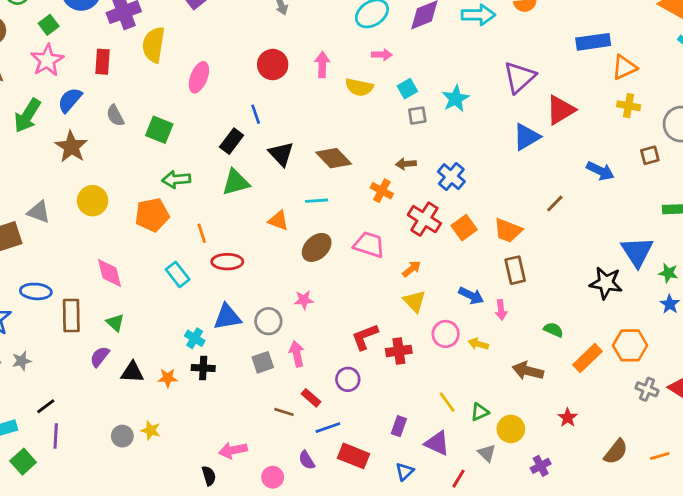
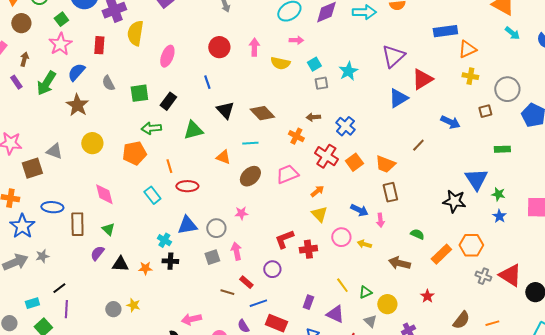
green square: (159, 130) -> (139, 93), turned -30
black rectangle: (232, 141) -> (168, 101), moved
pink trapezoid: (369, 245) -> (287, 174), turned -40

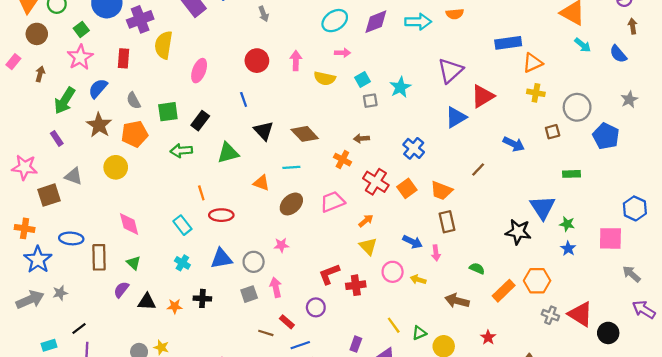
purple rectangle: (16, 82) -> (57, 138), moved
blue cross: (345, 126) -> (414, 148), moved
orange pentagon: (134, 153) -> (135, 134), moved
cyan cross: (164, 240) -> (182, 263), moved

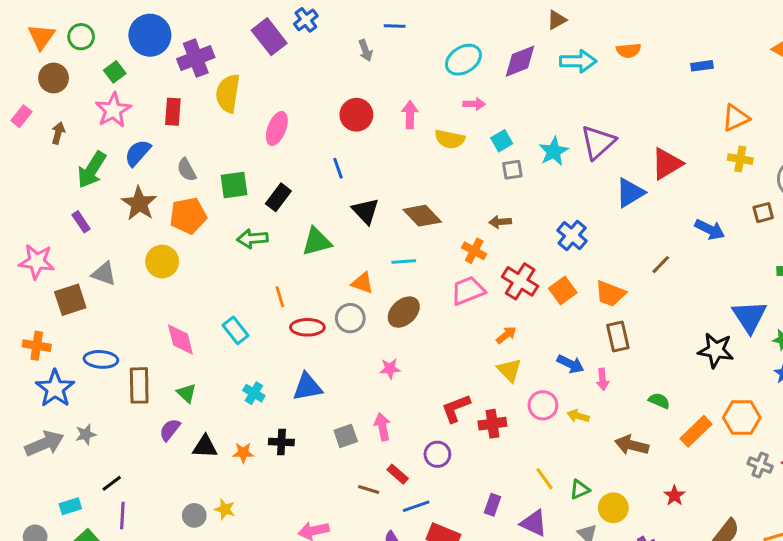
blue rectangle: (508, 43) -> (702, 66), moved, size x0.6
purple triangle: (450, 71) -> (598, 142), moved
pink trapezoid: (332, 202) -> (468, 291), moved
cyan rectangle: (182, 225) -> (236, 330), moved
gray circle: (254, 262) -> (350, 318), moved

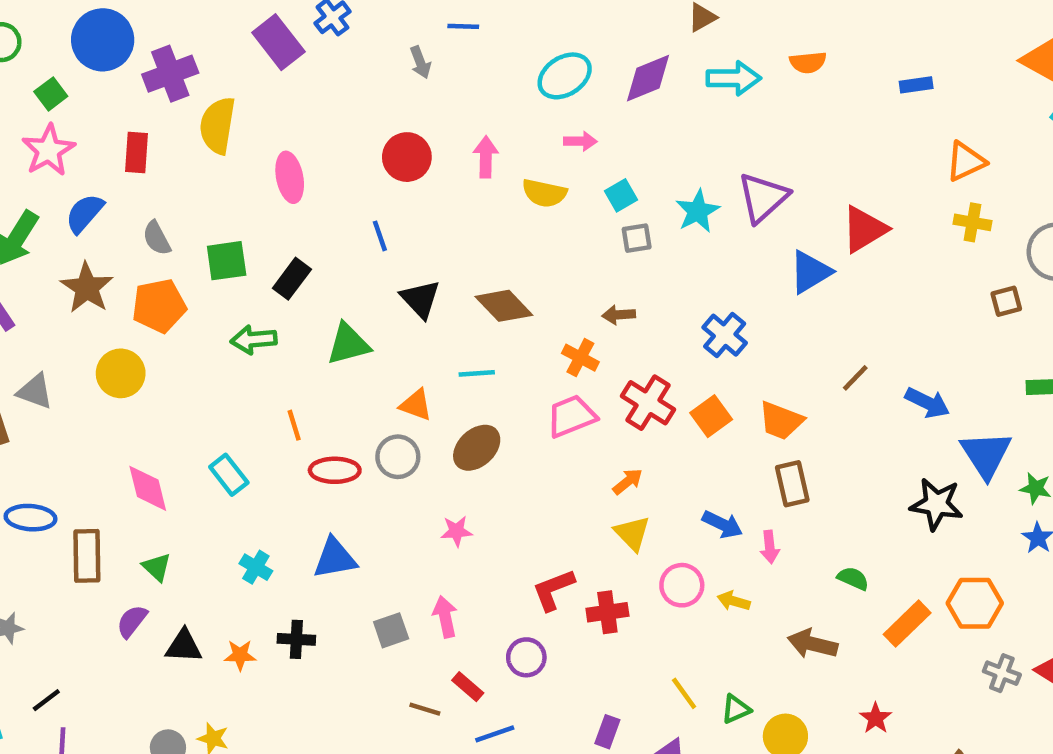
pink ellipse: (277, 128) -> (290, 177), turned -32
blue arrow: (710, 229) -> (927, 403), moved

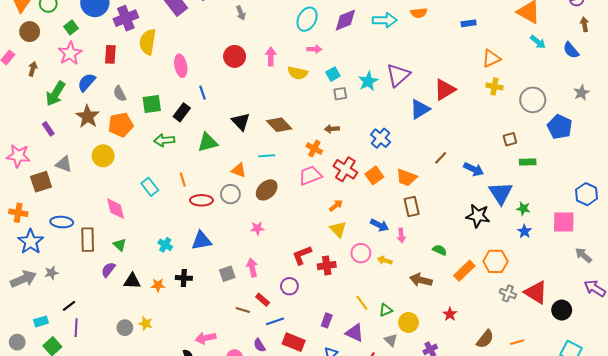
cyan ellipse: (565, 76) -> (307, 19), turned -30
blue line: (380, 236) -> (202, 93), moved
brown square: (1006, 301) -> (510, 139), moved
cyan rectangle: (229, 475) -> (150, 187), moved

